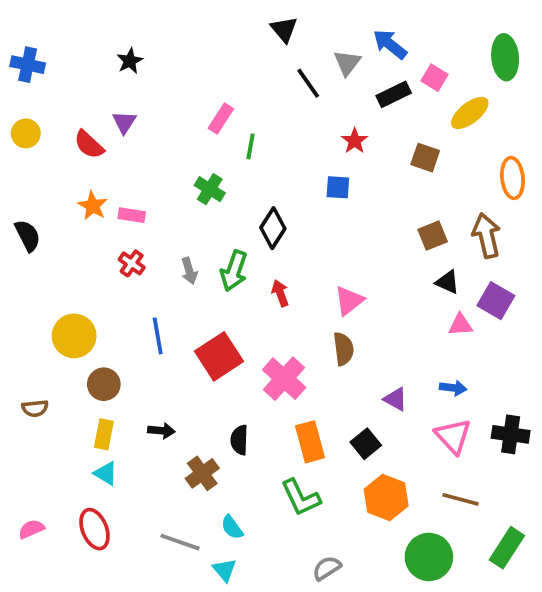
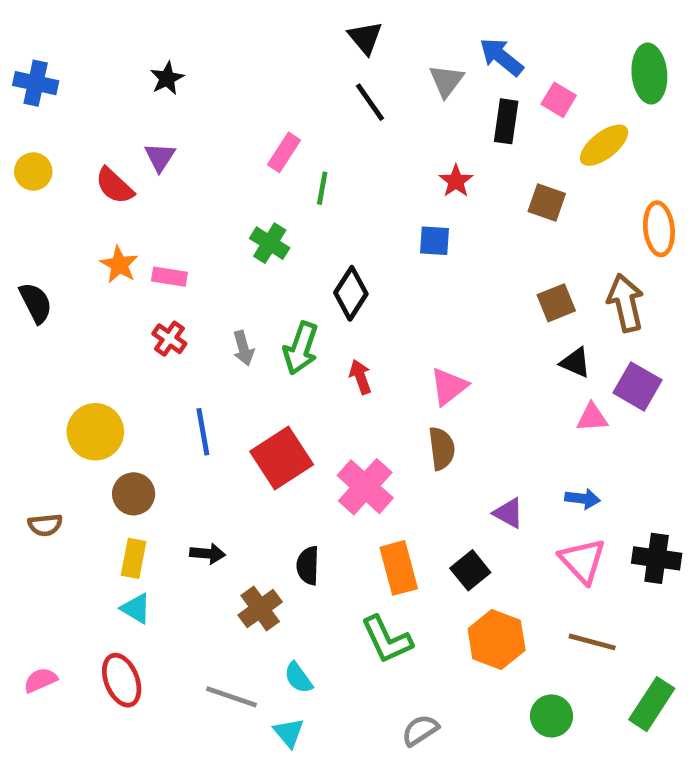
black line: (308, 83) -> (370, 102), moved
black rectangle: (394, 94) -> (506, 121), turned -56
green circle: (429, 557) -> (551, 716), size x0.7

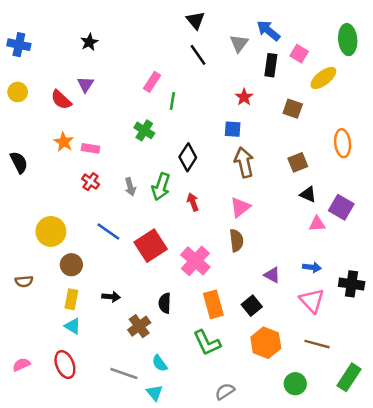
orange ellipse: (659, 229) -> (343, 143), moved
brown arrow: (626, 303) -> (244, 162), moved
blue line: (203, 432) -> (108, 231), turned -45
black cross: (657, 558) -> (352, 284), moved

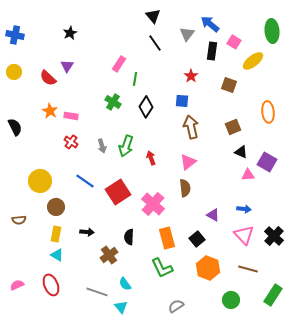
black diamond: (188, 157) -> (146, 107), moved
black cross: (352, 284) -> (274, 236), moved, turned 36

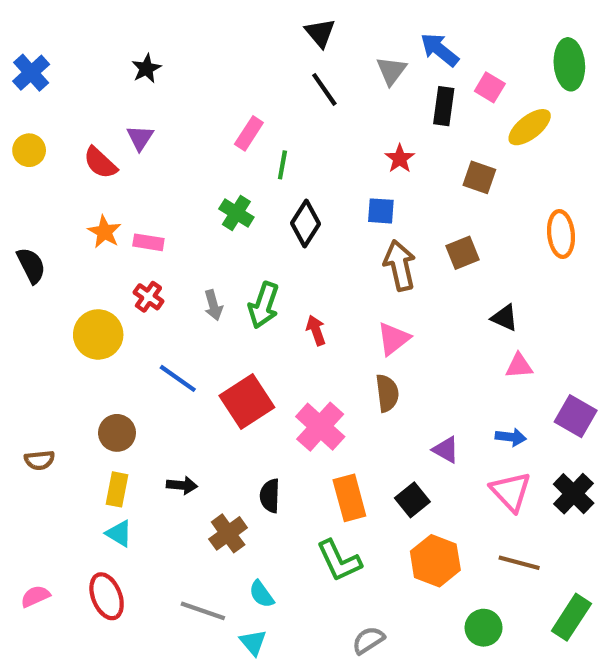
blue cross: (15, 35) -> (31, 73), turned 36
brown square: (233, 127) -> (463, 253), moved
purple square: (267, 162) -> (576, 416), moved
yellow circle: (40, 181) -> (98, 334), moved

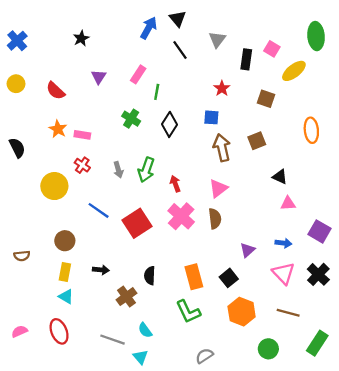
blue arrow: (440, 50) -> (149, 28), moved, turned 80
purple triangle: (140, 138) -> (99, 77), moved
pink cross: (320, 427) -> (181, 216), moved
purple triangle: (446, 450) -> (247, 250), turned 49

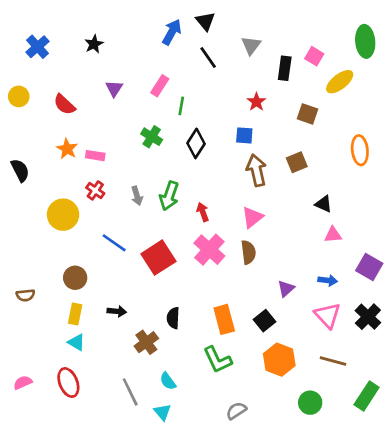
blue cross: (17, 41) -> (38, 47), moved
gray line: (113, 340) -> (130, 392), turned 45

